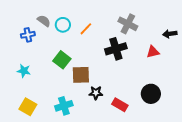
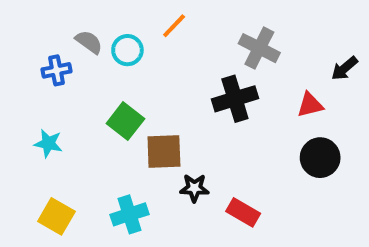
orange line: (86, 29) -> (174, 26), moved
black arrow: (170, 34) -> (344, 68), turned -32
black circle: (151, 94) -> (320, 158), moved

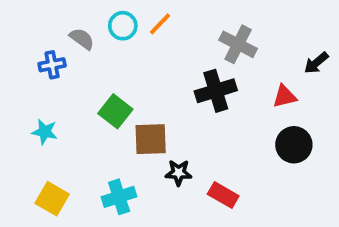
cyan circle: (127, 50) -> (123, 26), moved

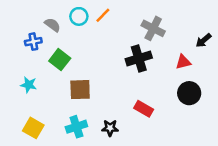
green square: (115, 111) -> (60, 60), moved
brown square: (151, 139) -> (80, 90), moved
black star: (179, 173) -> (110, 128), moved
red rectangle: (223, 195) -> (144, 109), moved

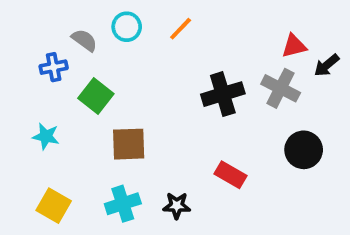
orange line: (103, 15) -> (181, 29), moved
gray cross: (153, 28) -> (281, 88), moved
red triangle: (183, 62) -> (294, 46), moved

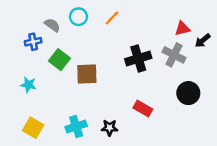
brown square: (129, 144) -> (87, 74), moved

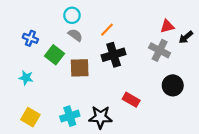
orange line: (112, 18) -> (107, 30), moved
gray semicircle: (52, 25) -> (75, 35), moved
blue cross: (33, 42) -> (30, 38), turned 32
black cross: (138, 58) -> (114, 55), moved
black star: (110, 128) -> (100, 117), size x1.5

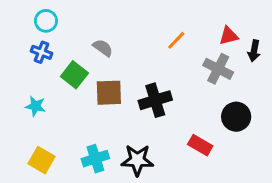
cyan circle: (72, 15) -> (46, 21), moved
orange line: (107, 30) -> (176, 40), moved
black arrow: (186, 37) -> (254, 51), turned -40
black cross: (114, 55) -> (155, 100), moved
red rectangle: (131, 100) -> (200, 145), moved

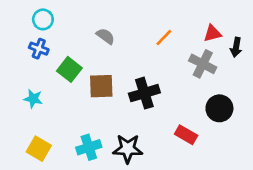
gray semicircle: (103, 48) -> (105, 36), moved

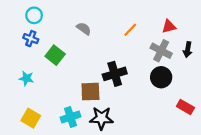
black arrow: (236, 47) -> (188, 50), moved
brown square: (101, 86) -> (90, 92), moved
black circle: (219, 108) -> (161, 77), moved
red rectangle: (186, 135) -> (185, 107), moved

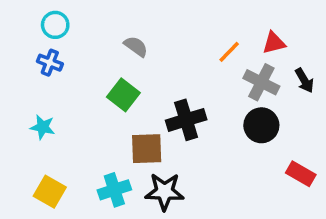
orange line: (130, 30) -> (229, 52), moved
black arrow: (188, 50) -> (304, 80), turned -40
green square: (55, 55) -> (123, 95), moved

